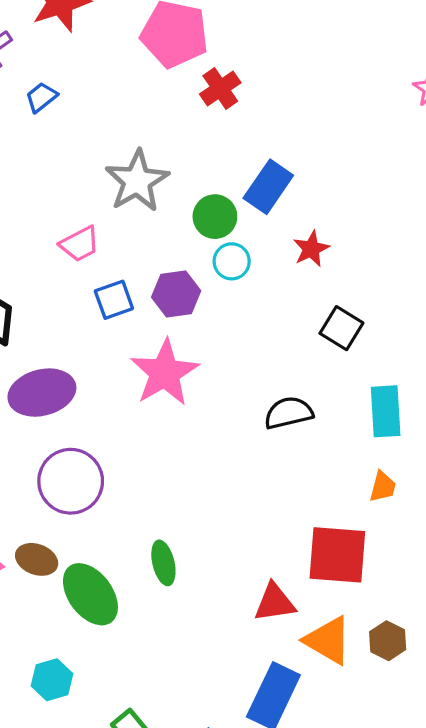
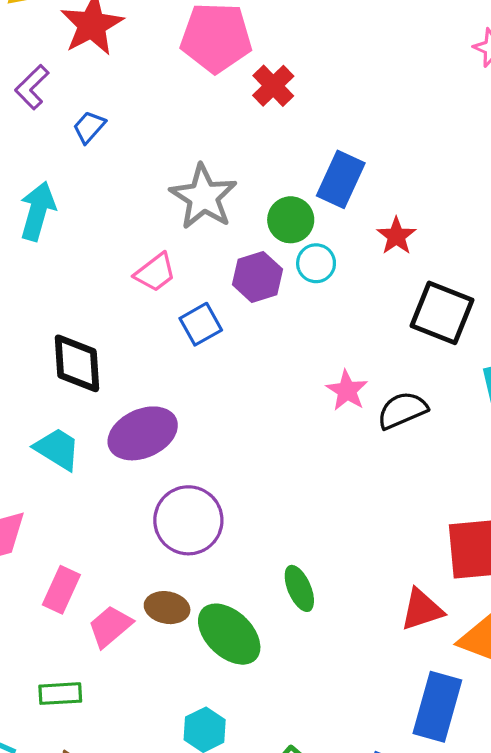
purple hexagon: (176, 294) -> (257, 277), moved
black square: (341, 328) -> (442, 313), size x1.4
pink star: (165, 373) -> (347, 390), moved, size x0.6

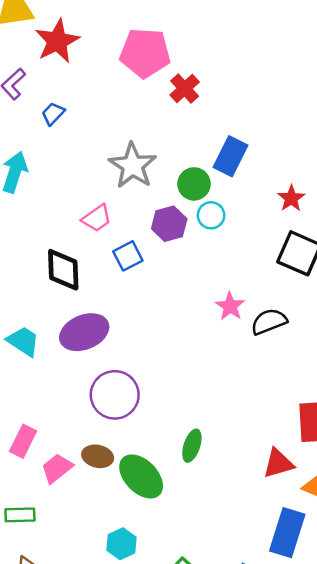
red star: (396, 236) -> (291, 198), moved
black diamond: (77, 363) -> (63, 270), moved
green ellipse: (299, 588) -> (192, 446), turned 40

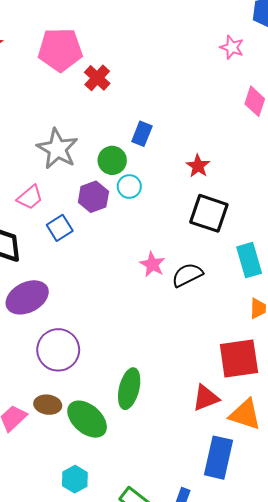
blue rectangle: (230, 156) -> (142, 134), size x0.7
green ellipse: (192, 446) -> (129, 389), size x1.4

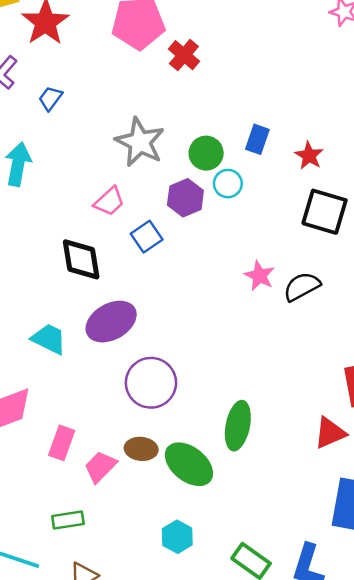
blue rectangle: (142, 134) -> (257, 139), moved

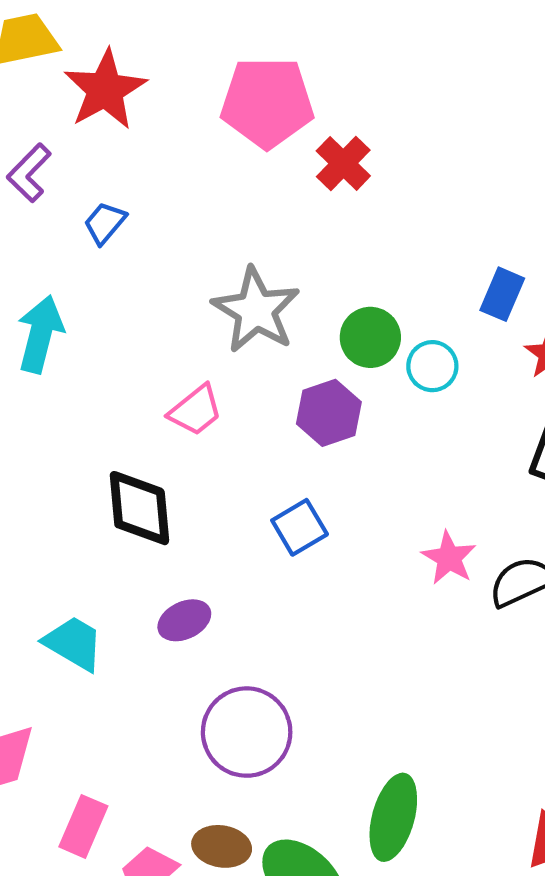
blue rectangle: (257, 139) -> (502, 294), moved
cyan circle: (228, 184) -> (432, 366), moved
blue square: (147, 237) -> (300, 527), moved
purple ellipse: (111, 322) -> (184, 620), size x0.6

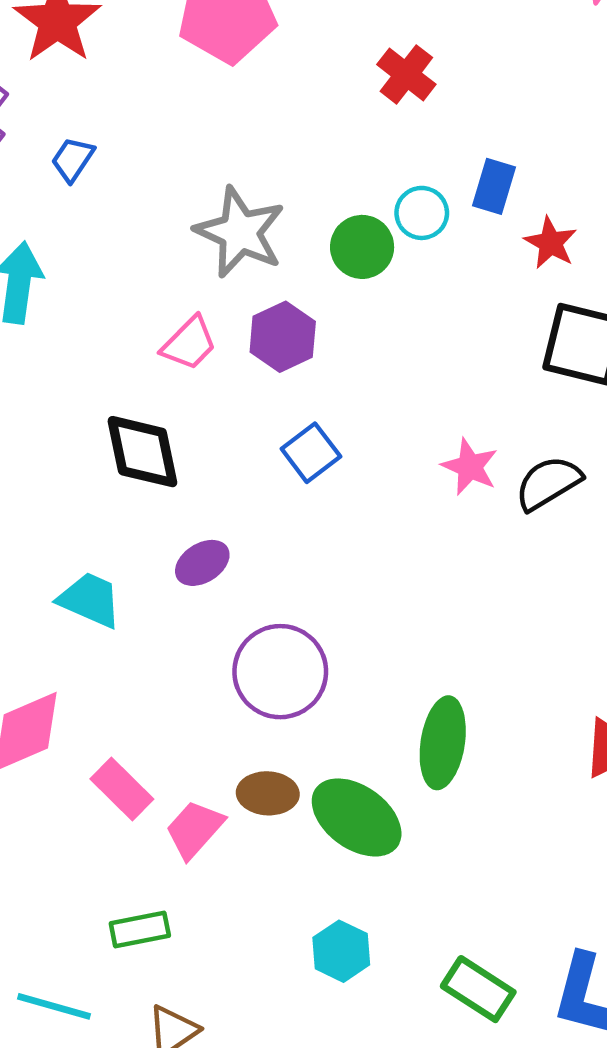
red cross: (343, 163) -> (406, 74), moved
cyan circle: (432, 366) -> (422, 213), moved
purple hexagon: (329, 413) -> (283, 337), moved
pink rectangle: (83, 826) -> (122, 789), turned -62

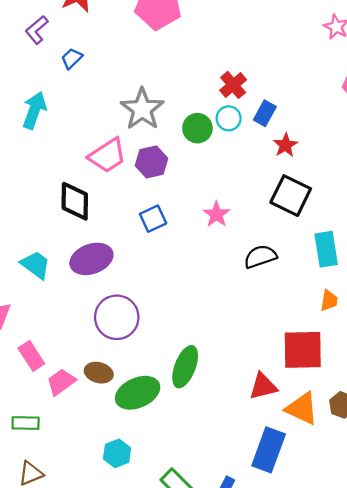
red cross: (406, 74) -> (233, 85), moved
pink trapezoid: (189, 343) -> (107, 156), size x1.4
pink star: (470, 467) -> (216, 214), moved
purple ellipse: (202, 563) -> (91, 259), size x1.6
green ellipse: (357, 817) -> (138, 393), turned -72

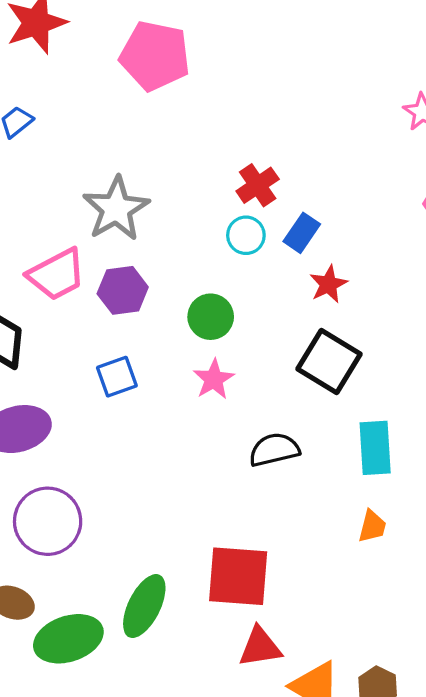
green circle: (197, 128) -> (211, 317), moved
red square: (303, 350) -> (238, 576), moved

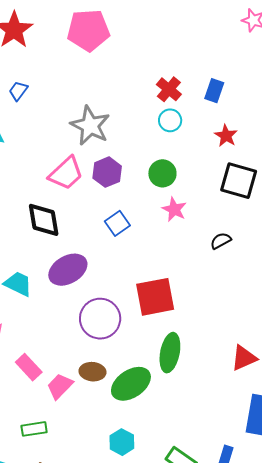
blue rectangle: (302, 233) -> (214, 91), moved
black semicircle: (274, 450) -> (221, 241), size x0.7
red square: (238, 576) -> (155, 297), moved

